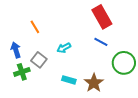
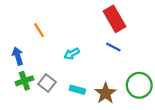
gray square: (39, 60) -> (47, 83), moved
green circle: (124, 63) -> (139, 85), moved

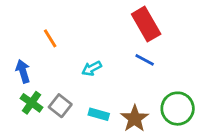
green cross: (24, 81) -> (32, 103), turned -36

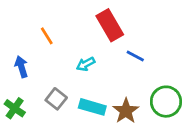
red rectangle: (146, 24) -> (110, 25), moved
green cross: (32, 103) -> (15, 108), moved
cyan rectangle: (99, 114) -> (92, 107), size x1.4

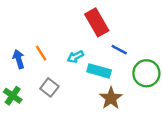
orange line: (47, 36) -> (41, 53), moved
green circle: (166, 102) -> (146, 73), moved
cyan rectangle: (92, 107) -> (99, 71), moved

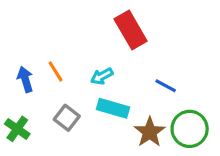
blue line: (119, 50) -> (166, 86), moved
cyan rectangle: (99, 71) -> (113, 108), moved
green circle: (146, 73) -> (190, 129), moved

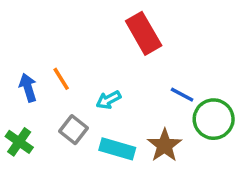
cyan arrow: (102, 76) -> (109, 100), moved
cyan rectangle: (113, 108) -> (117, 149), moved
green circle: (190, 129) -> (214, 119), moved

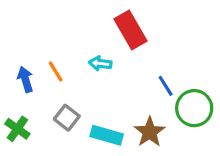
blue line: (182, 95) -> (166, 86), turned 30
cyan arrow: (109, 100) -> (100, 64), moved, turned 35

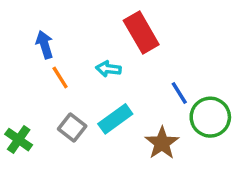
blue arrow: (25, 79) -> (45, 45), moved
cyan rectangle: (107, 135) -> (115, 119), moved, turned -52

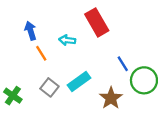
cyan arrow: (108, 69) -> (67, 40), moved

